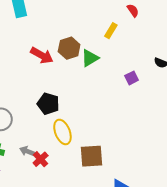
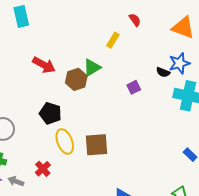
brown hexagon: (69, 48) -> (76, 79), moved
gray arrow: (27, 151) -> (16, 181), moved
brown square: (91, 156) -> (97, 145), moved

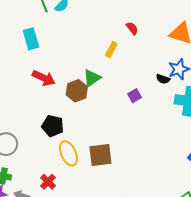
cyan rectangle: (21, 16) -> (31, 39), moved

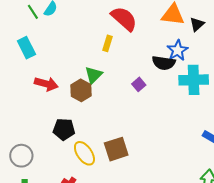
red semicircle: (132, 28) -> (124, 19), size x2.0
black semicircle: (163, 79) -> (164, 63), size x1.6

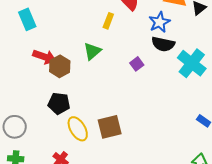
blue star: (178, 50) -> (159, 22), moved
cyan cross: (194, 80) -> (192, 63), turned 36
brown hexagon: (81, 90) -> (60, 66), moved

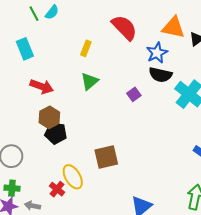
yellow rectangle: (108, 21) -> (86, 48), moved
brown hexagon: (60, 66) -> (49, 117), moved
yellow ellipse: (78, 129) -> (73, 177), moved

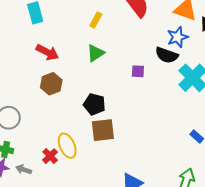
blue star: (157, 53) -> (178, 37), moved
purple square: (134, 94) -> (138, 71), turned 32
black pentagon: (56, 133) -> (94, 104), moved

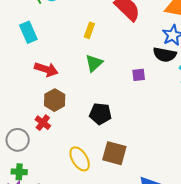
brown square: (103, 130) -> (114, 153), moved, turned 30
red cross: (50, 156) -> (43, 123), moved

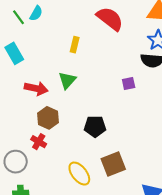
green triangle: (94, 63) -> (67, 80), moved
brown square: (114, 153) -> (113, 164), turned -30

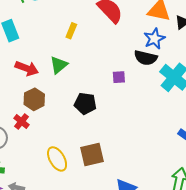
black pentagon: (95, 126) -> (85, 104), moved

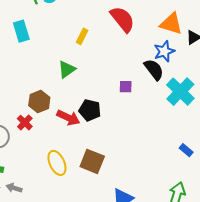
black semicircle: (146, 58) -> (154, 70), turned -145
red arrow: (27, 68) -> (68, 118), moved
brown square: (92, 154) -> (92, 161), turned 30

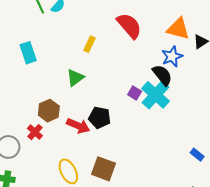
cyan rectangle: (21, 31) -> (28, 53), moved
purple square: (126, 87) -> (135, 93), turned 32
cyan cross: (180, 92) -> (155, 95), moved

